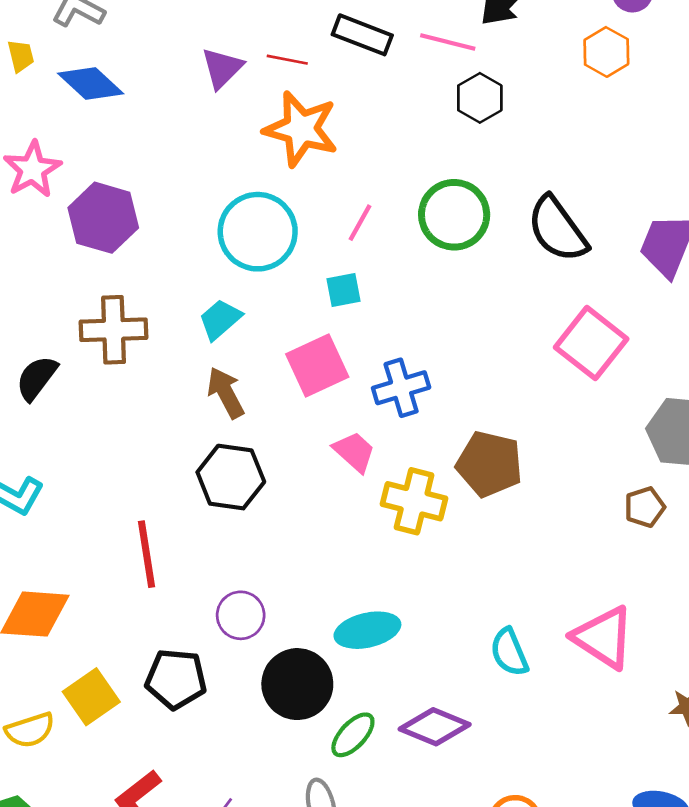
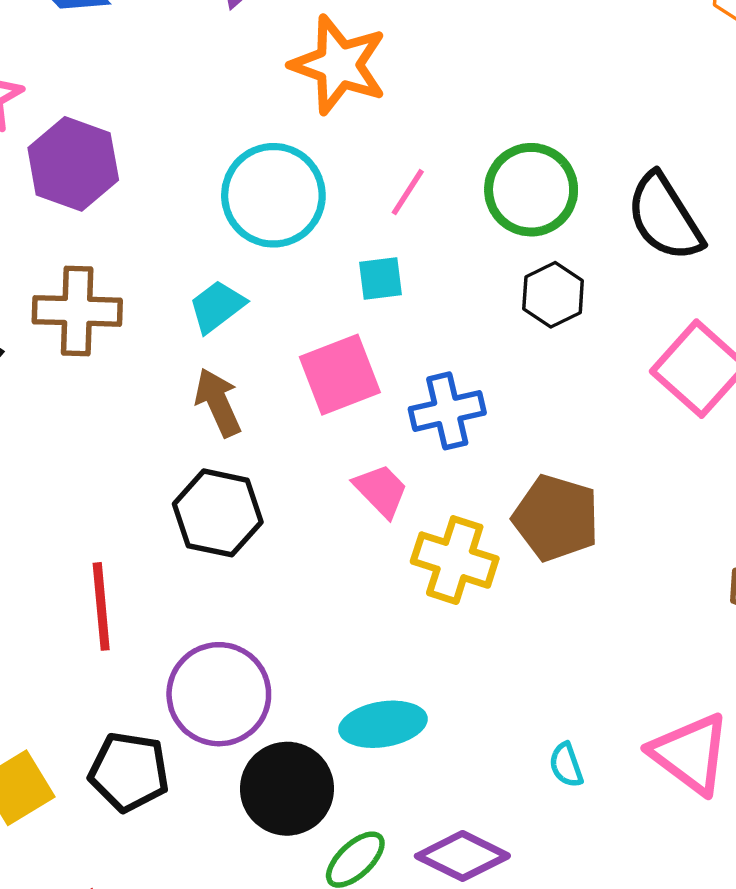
black hexagon: (480, 98) -> (553, 295), moved
purple circle: (241, 615) -> (219, 694), size x1.6
cyan semicircle: (509, 652) -> (566, 765), size x0.7

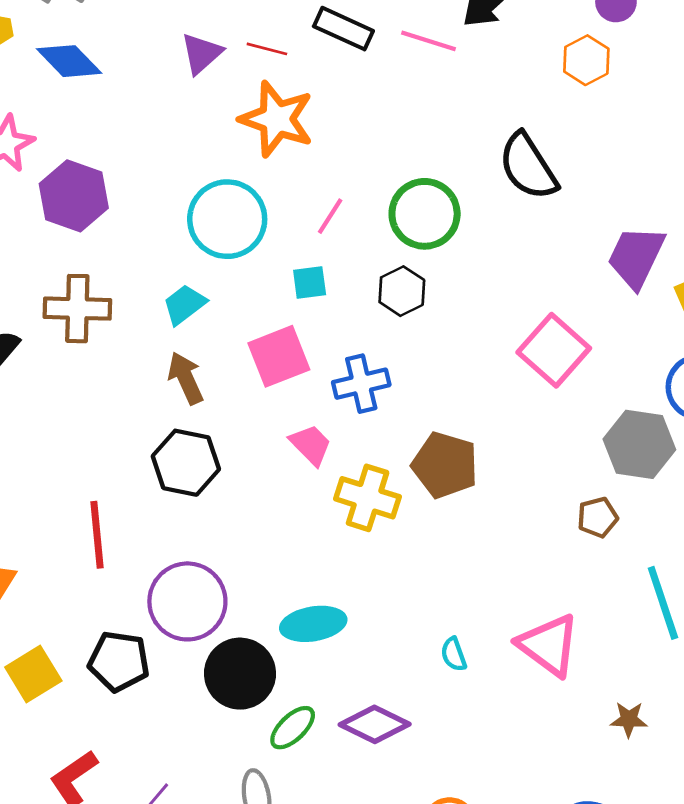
black semicircle: (665, 217) -> (528, 167), moved
black hexagon: (553, 295) -> (402, 291), moved

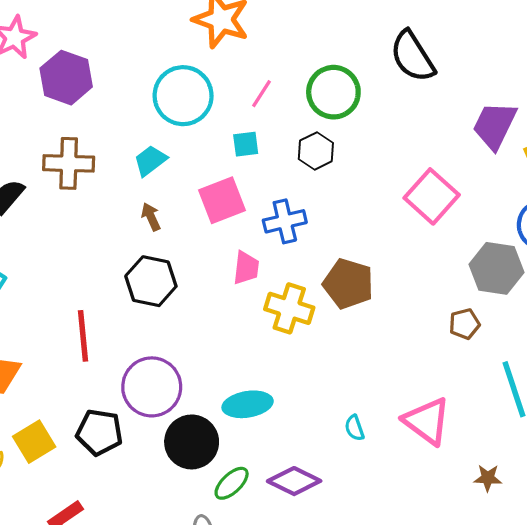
brown arrow: (186, 378) -> (151, 217), size x0.7
pink trapezoid: (311, 445) -> (246, 268), turned 51

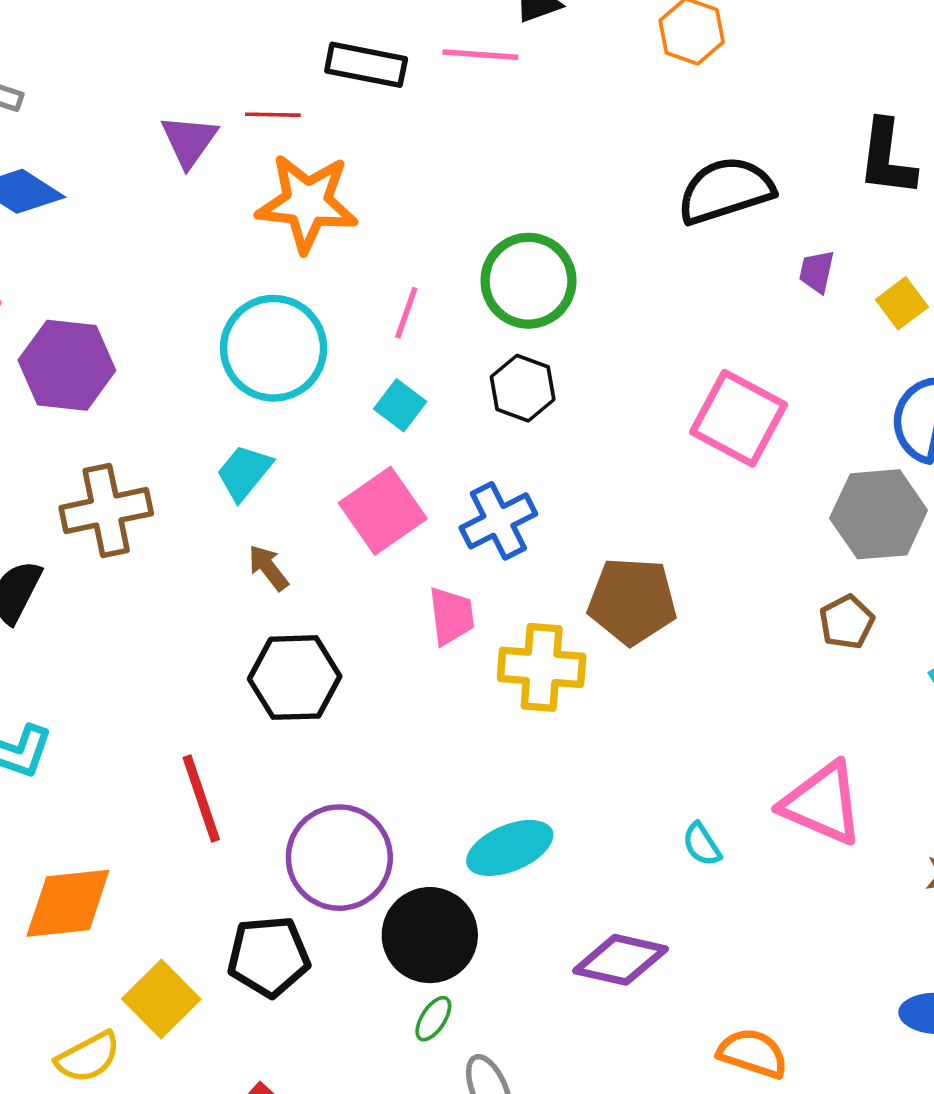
black semicircle: (412, 56) -> (726, 190), moved, turned 118
purple trapezoid: (495, 125) -> (817, 272), size x0.5
cyan square: (246, 144) -> (400, 405), turned -32
green ellipse: (232, 483) -> (433, 1019), moved, size x0.7

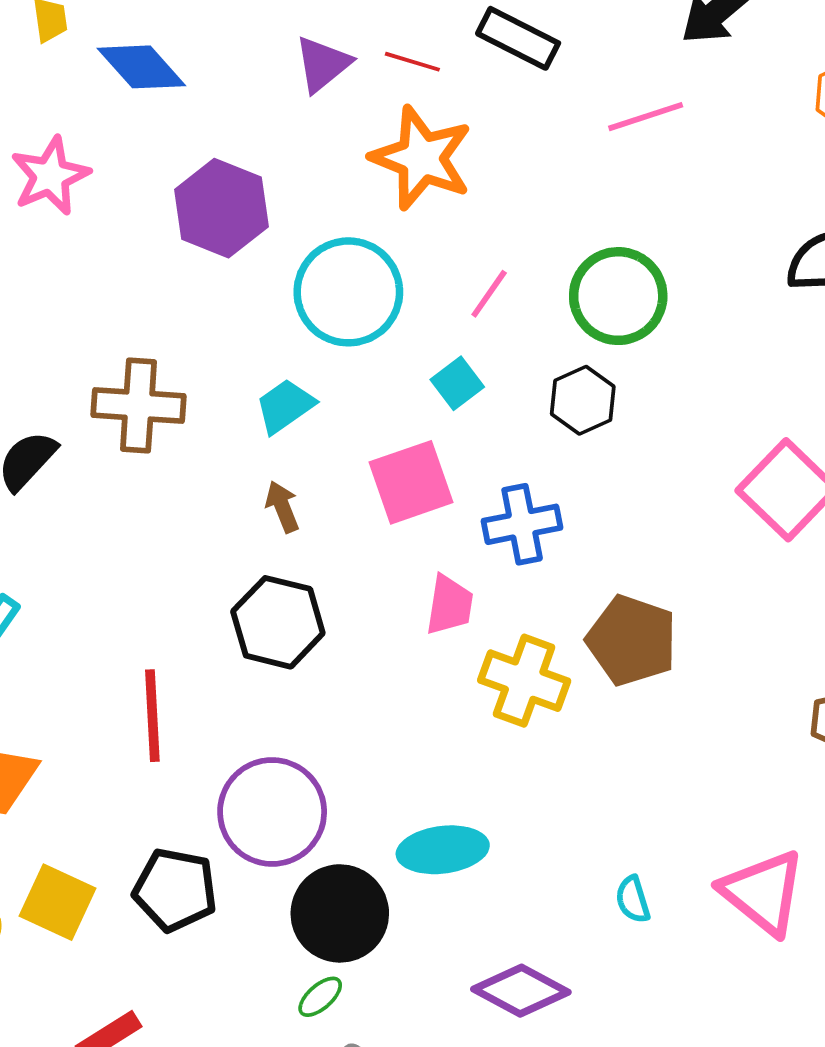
pink line: (480, 55) -> (646, 117), moved, turned -38
purple hexagon: (67, 365) -> (221, 208), moved
yellow square: (161, 999) -> (57, 902), turned -36

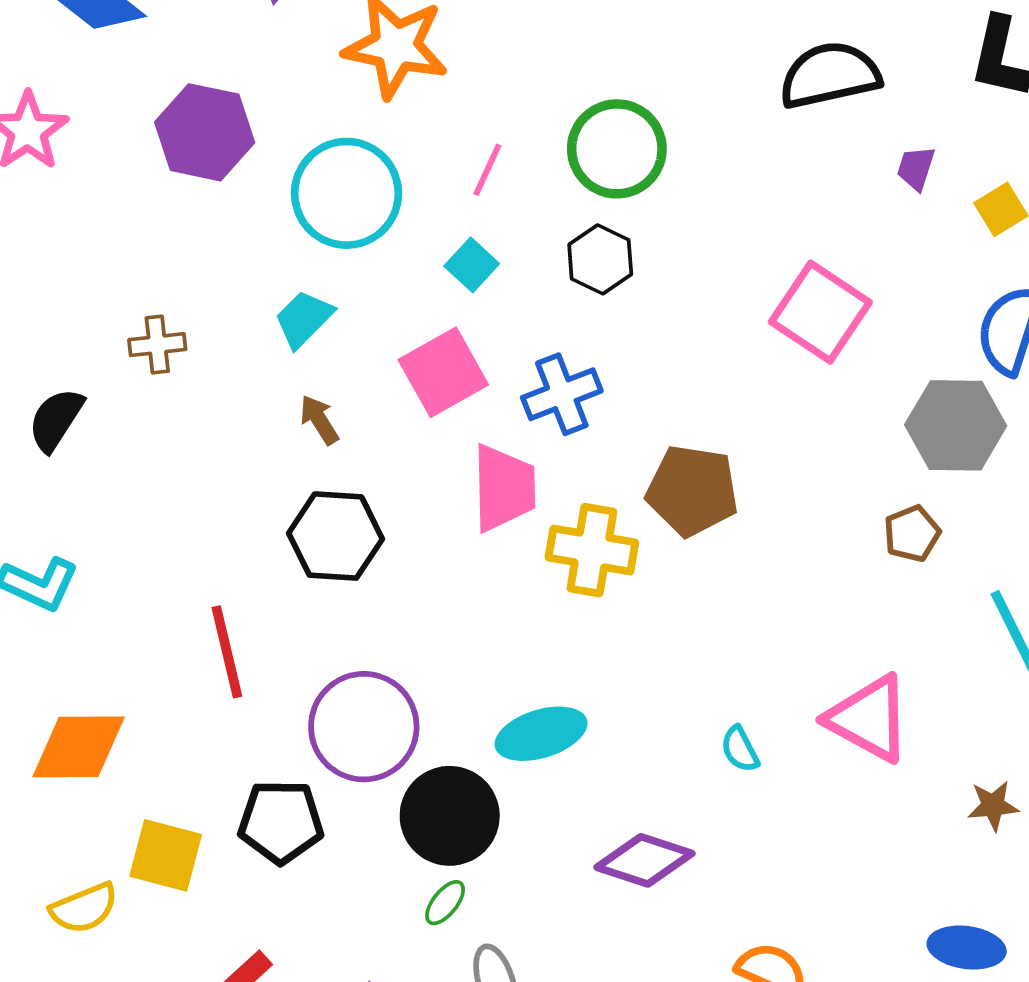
brown cross: (139, 406) -> (157, 345), size x0.6
pink trapezoid: (449, 605) -> (504, 488), size x1.4

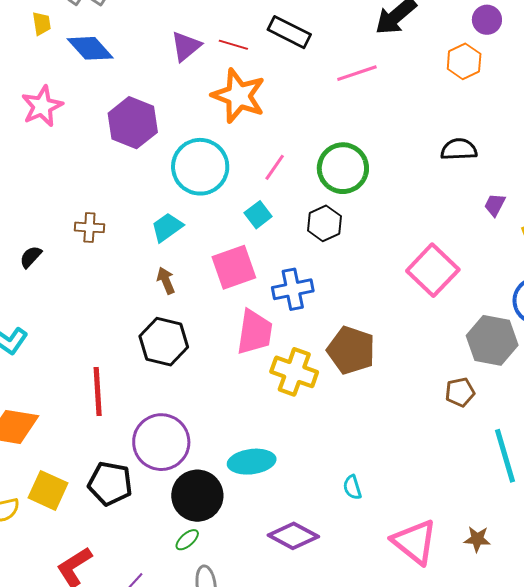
black semicircle: (830, 75) -> (459, 149), size x0.7
black semicircle: (56, 420) -> (31, 257), size x0.7
pink triangle: (869, 719) -> (414, 542), moved

